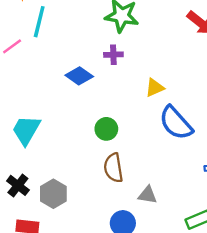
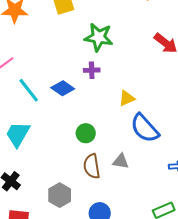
cyan line: (39, 22) -> (29, 90), moved, turned -52
gray hexagon: (53, 194) -> (60, 195), moved
gray triangle: (148, 195) -> (121, 161), moved

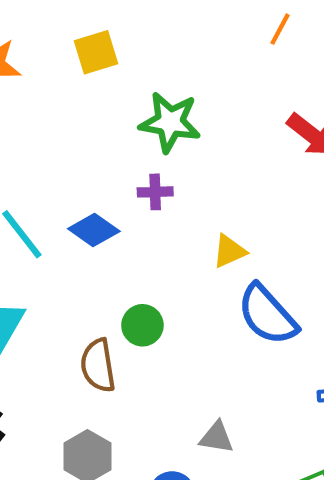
gray triangle: (121, 161) -> (217, 437), moved
brown semicircle: (92, 166) -> (98, 365), moved

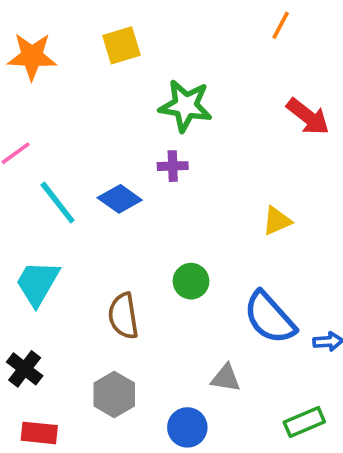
yellow triangle: (229, 251) -> (277, 221), moved
blue semicircle: (267, 315) -> (270, 318), moved
green circle: (142, 325) -> (191, 281), moved

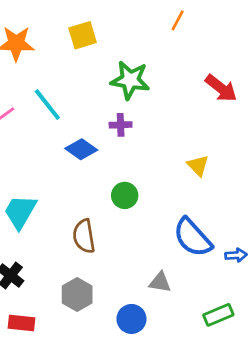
orange line: (281, 25) -> (178, 20), moved
cyan line: (58, 203) -> (47, 105), moved
yellow triangle: (277, 221) -> (198, 166), turned -50
green circle: (191, 281) -> (125, 195), moved

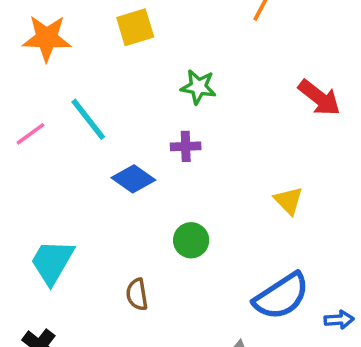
green star: (130, 80) -> (198, 87), size x0.7
brown semicircle: (84, 236) -> (137, 294), size x0.7
blue semicircle: (193, 238) -> (281, 296), turned -81

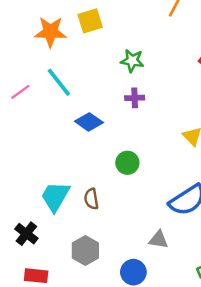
orange star: (47, 38) -> (50, 32), moved
purple cross: (186, 146) -> (135, 98), moved
cyan trapezoid: (52, 262) -> (55, 196), moved

